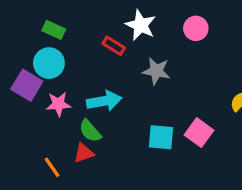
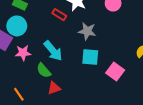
cyan arrow: (104, 101) -> (53, 51), turned 60
cyan square: (161, 137) -> (90, 57), moved
red triangle: (84, 153) -> (54, 88), moved

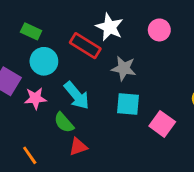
red rectangle: (59, 15) -> (85, 46), size x1.5
cyan circle: (17, 26) -> (44, 61), moved

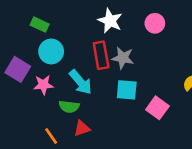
red rectangle: (85, 46) -> (101, 55), moved, turned 48
green semicircle: (64, 123) -> (69, 107), turned -42
orange line: (30, 155) -> (51, 136), moved

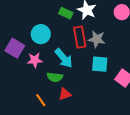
green rectangle: (40, 25) -> (66, 13), moved

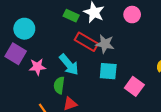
cyan circle: (41, 34) -> (24, 29), moved
red rectangle: (80, 37) -> (86, 42), turned -50
green semicircle: (55, 77) -> (59, 85), turned 91

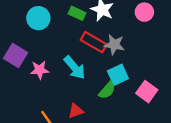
cyan circle: (24, 29) -> (38, 18), moved
cyan square: (108, 71) -> (118, 75), turned -30
green semicircle: (59, 85) -> (107, 90), moved, turned -147

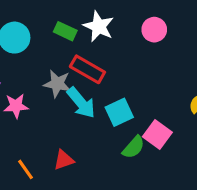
gray star: (114, 45) -> (57, 84), moved
cyan arrow: (75, 68) -> (81, 103), moved
green semicircle: (107, 90) -> (134, 147), moved

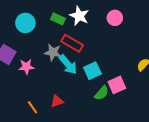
pink square: (157, 135) -> (117, 85), turned 30

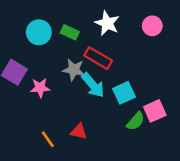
green rectangle: (58, 19) -> (70, 32), moved
red triangle: (57, 101) -> (79, 132), turned 32

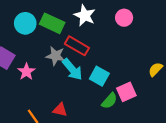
green rectangle: (70, 32) -> (52, 23), size x1.5
pink star: (40, 88) -> (26, 72), turned -30
cyan square: (124, 93) -> (99, 76), turned -36

